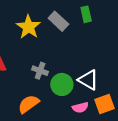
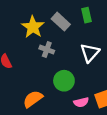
gray cross: (40, 71) -> (47, 50), moved
white triangle: (88, 80) -> (90, 53), moved, turned 42

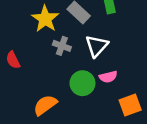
white triangle: (90, 53) -> (97, 46), moved
pink semicircle: (81, 102) -> (108, 77), moved

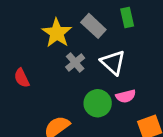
gray cross: (62, 46) -> (75, 62), turned 30
white triangle: (97, 46) -> (113, 62), turned -30

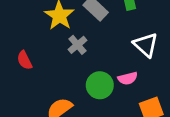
white triangle: (113, 62) -> (146, 45), moved

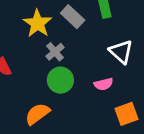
green circle: (100, 85) -> (60, 80), moved

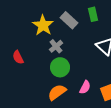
pink semicircle: (104, 84) -> (85, 87), moved, turned -48
orange semicircle: (37, 114) -> (57, 92), moved

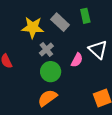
yellow star: (43, 25) -> (33, 27), turned -30
pink semicircle: (85, 87) -> (77, 60), moved

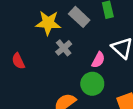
green circle: (51, 72) -> (92, 84), moved

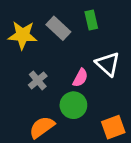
gray cross: (64, 48) -> (38, 80), moved

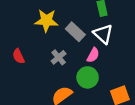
gray rectangle: (58, 28) -> (75, 32), moved
white triangle: (108, 64) -> (103, 34), moved

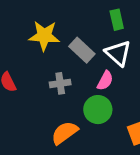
gray cross: (59, 57) -> (60, 83), turned 32

